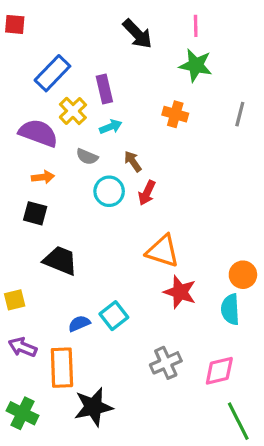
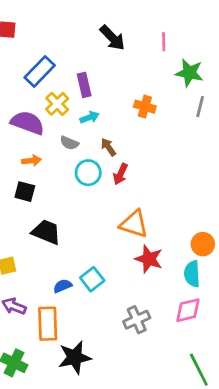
pink line: (196, 26) -> (164, 42), moved
green star: (196, 65) -> (189, 73), moved
pink diamond: (219, 371) -> (188, 310), moved

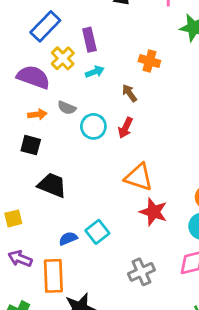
gray semicircle: (69, 143) -> (67, 108), moved
brown arrow: (108, 147) -> (129, 93), moved

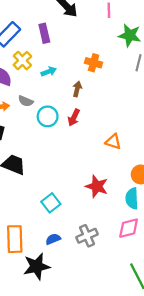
purple rectangle: (89, 40) -> (44, 33), moved
brown arrow: (129, 93) -> (77, 89), turned 48
orange triangle: (139, 177) -> (113, 142), moved, size x0.7
blue semicircle: (68, 239) -> (53, 239), moved

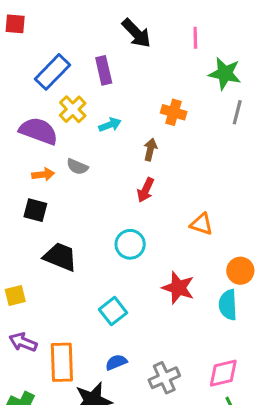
cyan circle: (48, 116) -> (130, 244), moved
pink diamond: (129, 228) -> (223, 373), moved
gray cross: (87, 236) -> (164, 378), moved

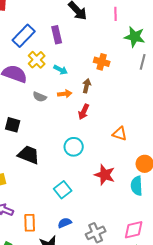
cyan arrow: (110, 125) -> (61, 70), turned 48
orange arrow: (43, 174) -> (65, 94), moved
orange rectangle: (62, 362) -> (30, 223), size x0.7

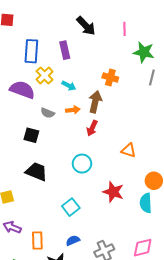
blue rectangle: (24, 36) -> (31, 51), turned -40
brown arrow: (87, 86) -> (95, 102), size x1.5
black square: (13, 125) -> (31, 135), moved

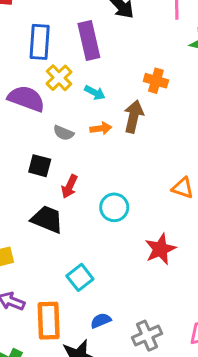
purple rectangle: (65, 50) -> (89, 40), size x1.4
red arrow: (92, 128) -> (69, 187), moved
red star: (113, 192) -> (160, 249), turned 30
cyan square: (71, 207) -> (80, 277), moved
orange rectangle: (37, 240) -> (49, 321), size x1.4

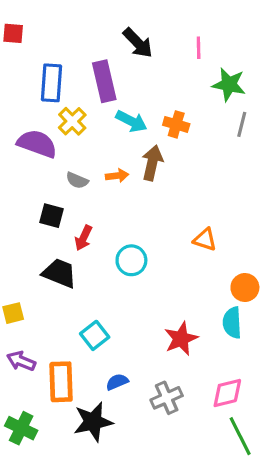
cyan arrow: (95, 93) -> (131, 121), moved, size x1.4
red star: (160, 249) -> (181, 339), moved

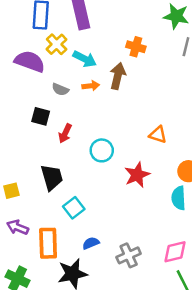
cyan arrow: (131, 121) -> (85, 59), moved
black trapezoid: (59, 273) -> (52, 177), moved, turned 52
red star: (181, 339) -> (137, 175), moved

